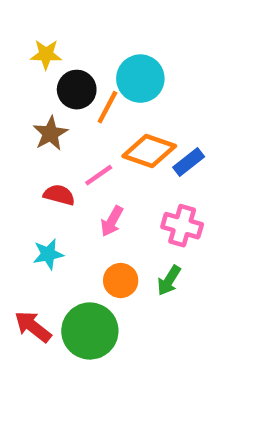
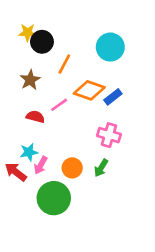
cyan circle: (140, 79) -> (110, 47), moved
black circle: (77, 90) -> (42, 42), moved
pink arrow: (112, 221) -> (41, 165), moved
red arrow: (33, 327) -> (16, 172), moved

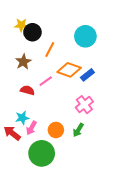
pink cross: (109, 135) -> (84, 105), turned 36

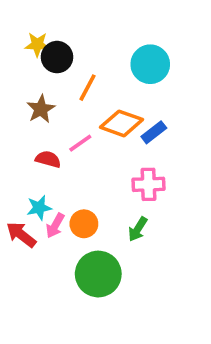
pink cross: (84, 105) -> (148, 184), turned 36
orange circle: (56, 130) -> (84, 224), moved
green circle: (42, 153) -> (98, 274), moved

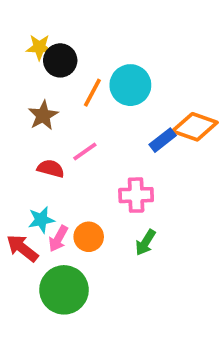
cyan circle: (150, 64) -> (130, 85), moved
orange diamond: (122, 123) -> (195, 127), moved
pink cross: (148, 184) -> (136, 195), moved
green circle: (98, 274) -> (64, 290), moved

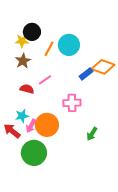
yellow star: (39, 47) -> (22, 41), moved
orange circle: (89, 237) -> (47, 125), size x1.5
green arrow: (146, 242) -> (92, 134), moved

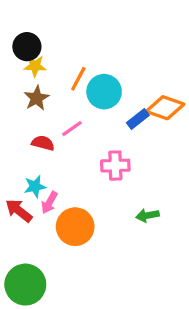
black circle: (32, 32) -> (27, 47), moved
cyan circle: (69, 45) -> (104, 92), moved
orange circle: (47, 125) -> (75, 227), moved
green arrow: (92, 134) -> (147, 215), turned 48
green circle: (34, 153) -> (25, 285), moved

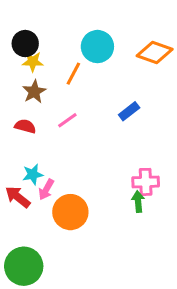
cyan circle: (104, 92) -> (97, 47), moved
orange diamond: (165, 108) -> (155, 53), moved
red semicircle: (43, 143) -> (25, 126), moved
pink cross: (115, 166) -> (146, 182), moved
green arrow: (147, 215) -> (138, 202), turned 95

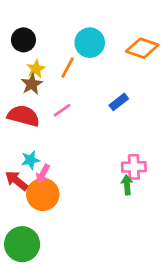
yellow star: (33, 62) -> (36, 69), moved, turned -30
red semicircle: (25, 126) -> (23, 116), size x1.6
orange circle: (70, 212) -> (43, 194), moved

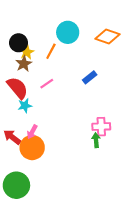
black circle: (23, 40) -> (19, 43), moved
red semicircle: (23, 116) -> (17, 88), turned 35
cyan star: (30, 160) -> (25, 106), moved

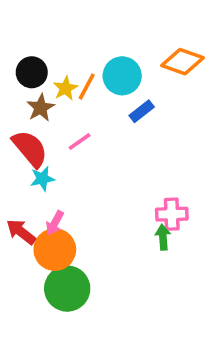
cyan circle: (68, 32) -> (122, 76), moved
yellow star: (27, 52) -> (65, 88), moved
blue rectangle: (90, 77) -> (142, 111), moved
green circle: (16, 185) -> (67, 289), moved

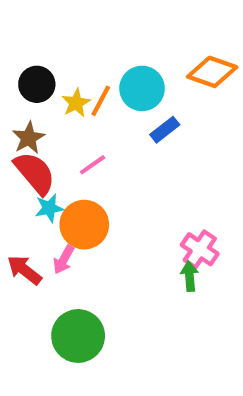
brown star: (41, 108) -> (29, 138), moved
pink cross: (172, 214) -> (200, 249), turned 36
orange circle: (55, 250) -> (84, 225), moved

